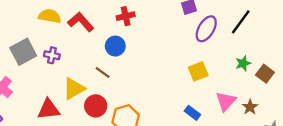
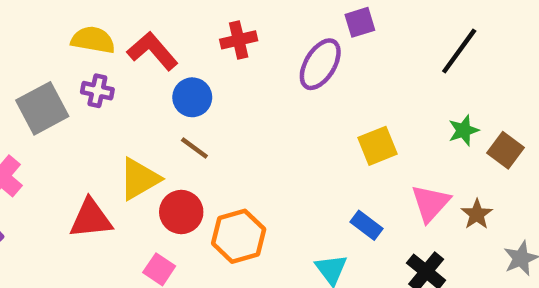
purple ellipse: (206, 29) -> (320, 64), moved
blue circle: (115, 46) -> (192, 97), moved
purple cross: (52, 55) -> (97, 91), moved

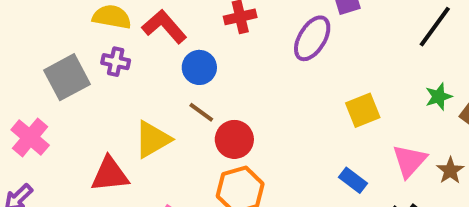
red circle: (181, 212) -> (234, 139), moved

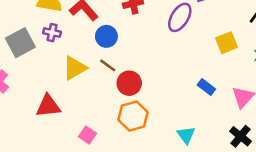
yellow square: (363, 110) -> (227, 43), moved
yellow triangle: (153, 139) -> (75, 68), moved
blue rectangle: (353, 180) -> (206, 87), moved

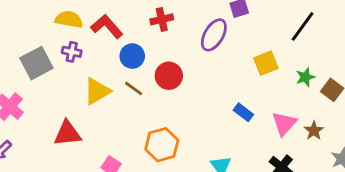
red circle: (129, 83) -> (169, 76), moved

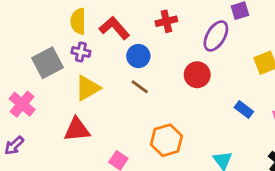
yellow semicircle: (69, 19) -> (78, 21), turned -100
red circle: (169, 76) -> (197, 75), moved
yellow triangle: (97, 91) -> (88, 88), moved

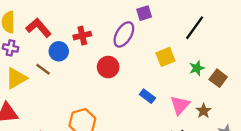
red cross: (166, 21) -> (82, 36), moved
brown line: (140, 87) -> (43, 69), moved

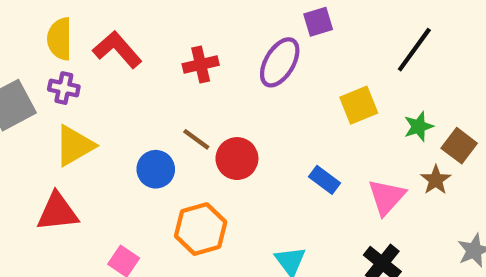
blue circle: (59, 51) -> (156, 169), moved
red circle: (108, 67) -> (237, 159), moved
brown line: (43, 69) -> (196, 139), moved
brown star: (204, 111) -> (436, 180), moved

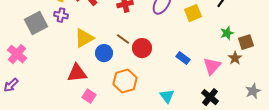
yellow square: (359, 105) -> (193, 13), moved
yellow triangle: (75, 146) -> (84, 38), moved
brown square: (459, 146) -> (246, 42), turned 35
red triangle: (57, 212) -> (77, 73), moved

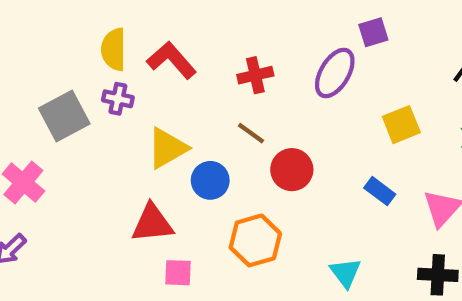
yellow square: (193, 13) -> (401, 125), moved
brown line: (123, 39) -> (251, 133), moved
pink square: (89, 96) -> (178, 273), turned -32
black cross: (210, 97) -> (438, 275), turned -36

